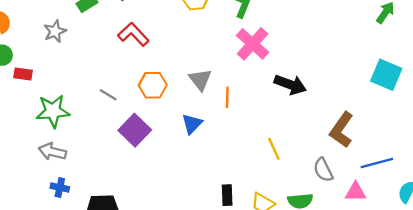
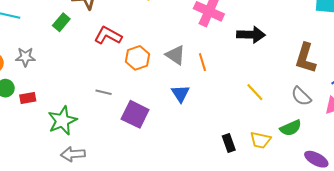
gray star: (55, 31) -> (25, 57), moved, turned -30
orange hexagon: (153, 85) -> (137, 58), moved

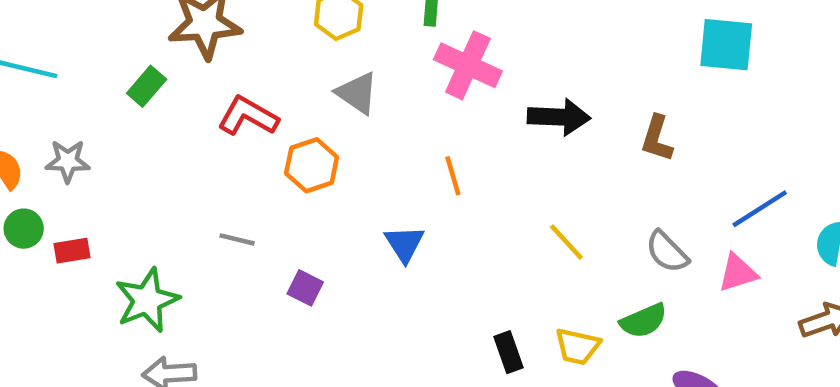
gray triangle: (175, 55) -> (357, 93), moved
brown L-shape: (306, 58) -> (657, 138), moved, size x0.7
purple square: (135, 114) -> (305, 288), size x0.6

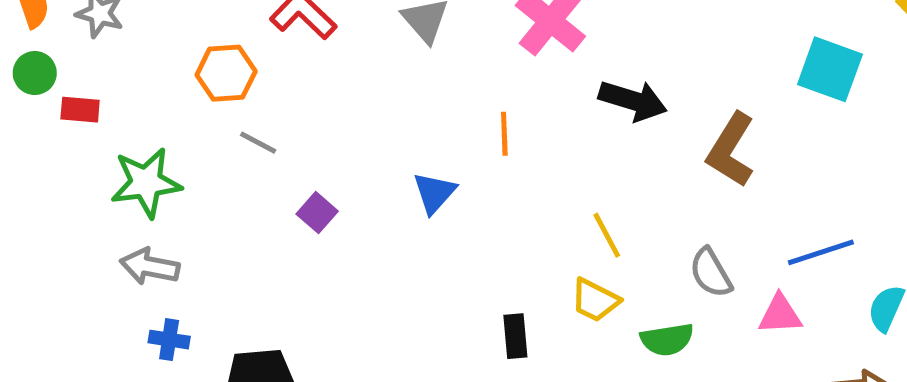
brown L-shape: (657, 138) -> (731, 150), size x1.4
orange hexagon: (312, 165) -> (226, 73), moved
yellow trapezoid: (578, 346) -> (595, 300), moved

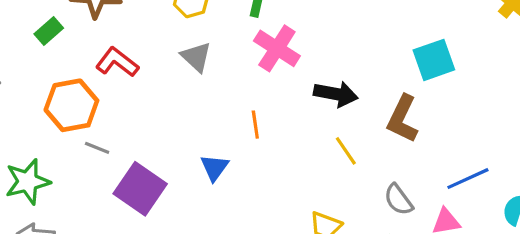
cyan square: (830, 69) -> (434, 60), moved, turned -33
orange hexagon: (226, 73) -> (71, 105), size x1.4
purple square: (317, 213) -> (140, 189), size x2.0
yellow line: (607, 235) -> (346, 151), moved

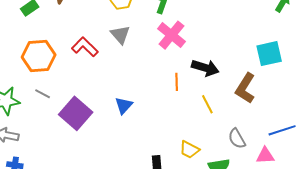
red L-shape: (117, 62) -> (85, 47), moved
orange line: (255, 125) -> (177, 82), moved
gray line: (97, 148) -> (43, 94), moved

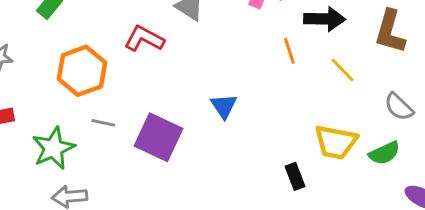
yellow trapezoid: (189, 150) -> (336, 142), size x1.4

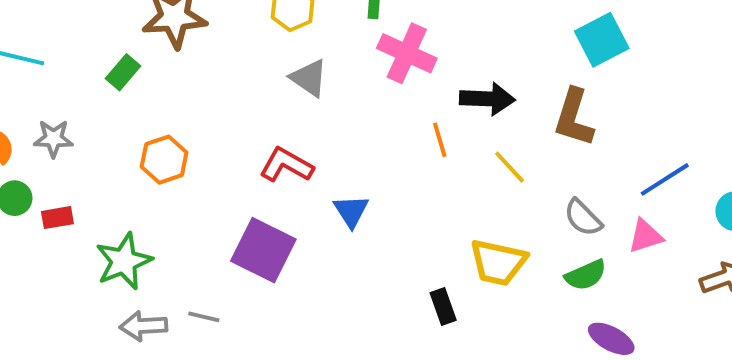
red L-shape: (144, 39) -> (286, 165), moved
orange hexagon: (82, 71) -> (164, 160), size x0.7
gray line: (103, 123) -> (204, 317), moved
green semicircle: (384, 153) -> (586, 275), moved

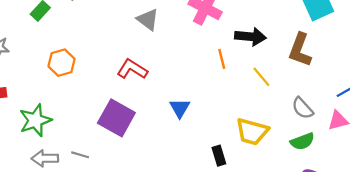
blue triangle: (351, 211) -> (180, 108), moved

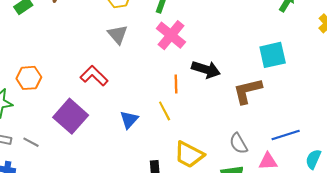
brown L-shape: (300, 50) -> (248, 91), turned 44
orange hexagon: (62, 63) -> (29, 78), moved
yellow line: (261, 77) -> (165, 111), moved

